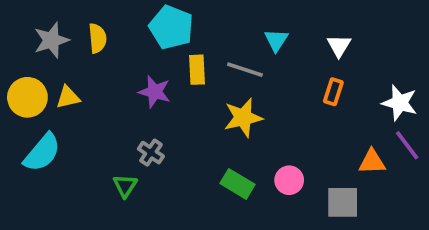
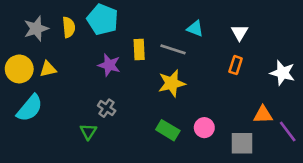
cyan pentagon: (171, 27) -> (103, 19), moved
cyan triangle: (276, 40) -> (195, 29), turned -42
purple line: (407, 145) -> (288, 132), moved

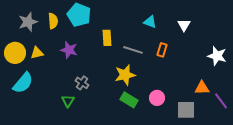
gray line: (173, 49) -> (133, 50), moved
purple star: (109, 65) -> (69, 50), moved
orange rectangle: (236, 65) -> (162, 50), moved
yellow star: (172, 83) -> (125, 75), moved

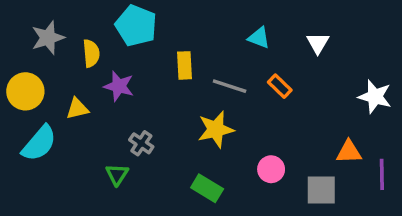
yellow semicircle: (53, 21) -> (91, 53), moved
orange rectangle: (162, 50) -> (280, 86), turned -64
yellow triangle: (37, 53) -> (77, 109), moved
green rectangle: (129, 100) -> (207, 188), moved
purple line: (221, 101) -> (382, 174), turned 36

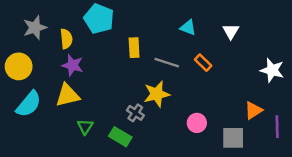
purple star: (119, 86) -> (73, 65), moved
yellow triangle: (77, 109) -> (68, 95), moved, size x1.5
gray cross: (141, 143) -> (135, 113), moved
orange triangle: (349, 152) -> (253, 110), turned -30
green rectangle: (207, 188) -> (120, 137), moved

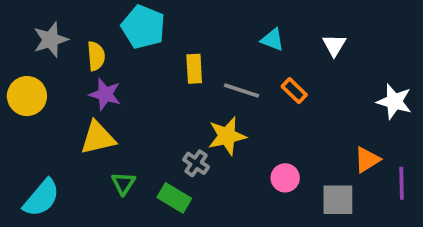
cyan semicircle: (29, 104) -> (41, 198), moved

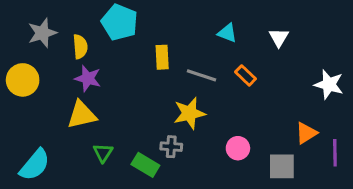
gray cross: (196, 163) -> (171, 147), moved, turned -30

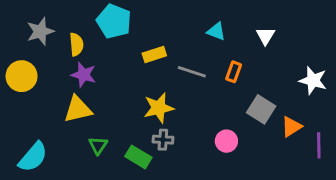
yellow rectangle: (162, 57) -> (154, 54), turned 75
orange rectangle: (246, 75) -> (234, 72), turned 66
yellow star: (189, 113) -> (159, 108), moved
gray square: (282, 166) -> (261, 109), moved, turned 32

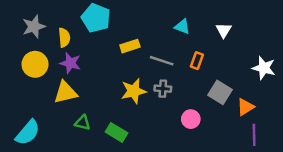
yellow circle: (22, 76) -> (35, 64), moved
gray cross: (163, 140) -> (163, 89), moved
green triangle: (98, 145) -> (82, 123), turned -49
purple line: (319, 145) -> (254, 135), moved

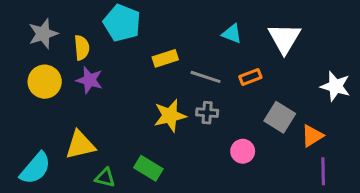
white triangle: (224, 30) -> (284, 38), size x1.6
orange rectangle: (197, 61) -> (250, 77), turned 49
yellow triangle: (65, 92) -> (80, 145), moved
green triangle: (82, 123) -> (105, 178), moved

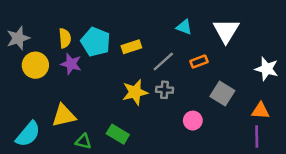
cyan pentagon: (122, 23) -> (96, 42), moved
gray star: (43, 34) -> (18, 38), moved
gray line: (206, 77) -> (163, 61), turned -60
orange triangle: (312, 136) -> (260, 111), moved, turned 36

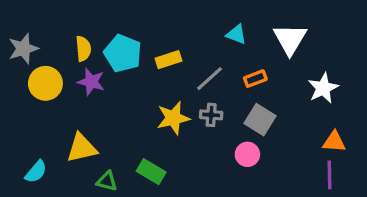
white star: (267, 69) -> (323, 88), moved, turned 30
gray square: (222, 93) -> (260, 120), moved
cyan semicircle: (28, 134) -> (36, 172), size x0.7

